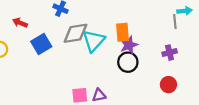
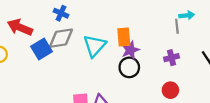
red arrow: (20, 23) -> (20, 27), size x1.6
gray diamond: (75, 33) -> (61, 38), moved

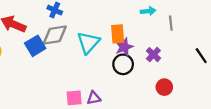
cyan arrow: (187, 15) -> (148, 11), moved
purple cross: (172, 58) -> (153, 55), moved, turned -32

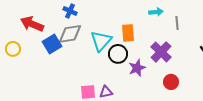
purple star: (124, 47) -> (137, 68), moved
purple cross: (153, 55) -> (161, 52), size x1.5
black circle: (123, 64) -> (118, 54), moved

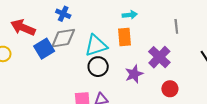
cyan arrow: (156, 12) -> (130, 15), moved
cyan triangle: (101, 41) -> (96, 45), turned 30
black circle: (118, 54) -> (98, 67), moved

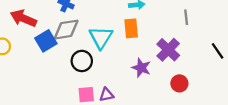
cyan triangle: (96, 45) -> (101, 37), turned -40
black circle: (98, 67) -> (82, 61), moved
purple star: (134, 74) -> (141, 68), turned -30

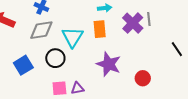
blue square: (46, 41) -> (23, 65), moved
purple cross: (168, 50) -> (133, 23), moved
purple star: (141, 68) -> (109, 64), size x1.4

